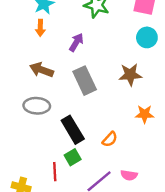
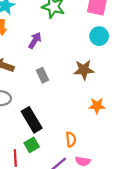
gray rectangle: (85, 81) -> (43, 75), size x0.6
orange semicircle: (110, 139) -> (71, 139), moved, turned -48

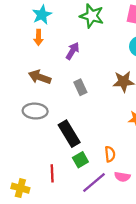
green square: (32, 145) -> (80, 160), moved

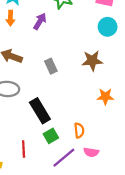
purple arrow: (73, 51) -> (40, 21), moved

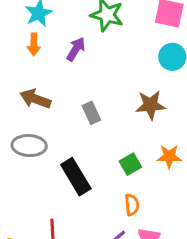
green square: (51, 136) -> (130, 164), moved

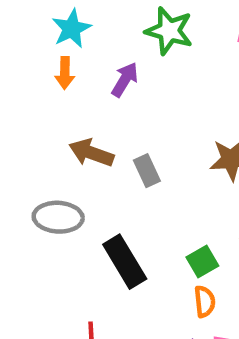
brown arrow: (35, 99) -> (91, 153), moved
green square: (130, 164) -> (202, 262), moved

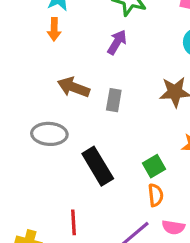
purple arrow: (125, 80) -> (117, 42), moved
gray rectangle: (147, 171) -> (114, 100), turned 35

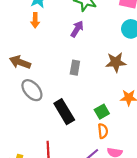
brown arrow: (74, 87) -> (20, 62), moved
gray ellipse: (49, 134) -> (32, 90), turned 45

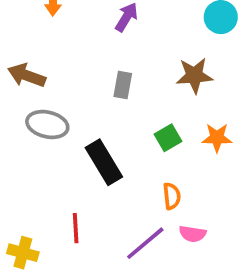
gray ellipse: (32, 90) -> (47, 124), turned -35
green square: (102, 112) -> (168, 138), moved

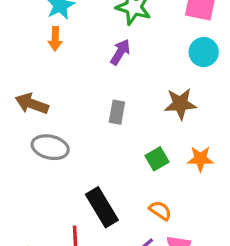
black rectangle: (104, 162) -> (102, 207), moved
orange semicircle: (172, 196) -> (160, 211), turned -50

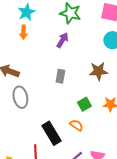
gray ellipse: (50, 147) -> (20, 97), turned 65
orange semicircle: (160, 211) -> (76, 125), moved

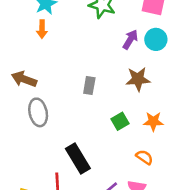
purple arrow: (62, 40) -> (130, 39), moved
orange semicircle: (76, 125) -> (144, 157), moved

